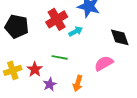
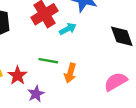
pink semicircle: (104, 63) -> (116, 82), moved
orange arrow: (78, 83) -> (70, 73), moved

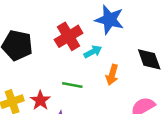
orange arrow: (70, 73) -> (112, 75), moved

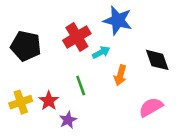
green line: (72, 85) -> (81, 85), turned 60

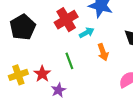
black pentagon: (26, 46) -> (23, 27), turned 30
orange arrow: (120, 75) -> (103, 52), turned -35

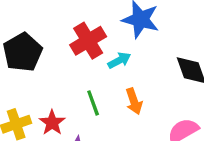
orange arrow: (103, 52) -> (134, 101), moved

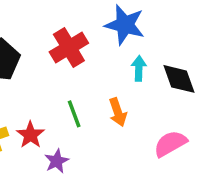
cyan arrow: (119, 60) -> (139, 68), moved, turned -60

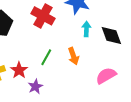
red cross: (69, 47) -> (43, 16), turned -30
green line: (74, 114) -> (46, 57), turned 49

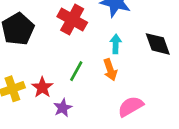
cyan arrow: (86, 29) -> (116, 44), moved
pink semicircle: (106, 76) -> (131, 106), moved

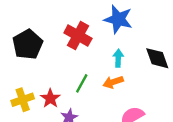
orange arrow: (110, 70) -> (113, 82), turned 90

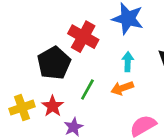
black pentagon: (28, 44) -> (54, 63), moved

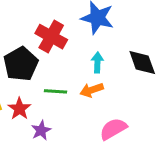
green line: (87, 89) -> (56, 91), turned 65

